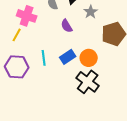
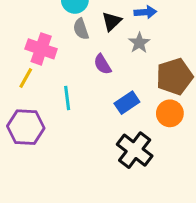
blue rectangle: (68, 57) -> (127, 103), moved
cyan line: (44, 58) -> (67, 98), moved
orange circle: (89, 58) -> (170, 113), moved

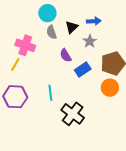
cyan line: (67, 98) -> (50, 93), moved
blue rectangle: (127, 103) -> (83, 69), moved
black cross: (135, 150) -> (73, 114), moved

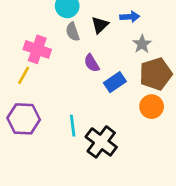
gray star: (90, 41) -> (142, 44), moved
cyan line: (50, 93) -> (73, 126), moved

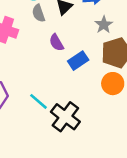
cyan line: (73, 126) -> (39, 101), turned -42

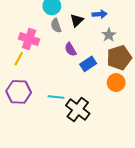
cyan line: (39, 101) -> (56, 97), turned -35

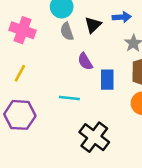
pink cross: (29, 39) -> (22, 30), moved
blue rectangle: (88, 64) -> (107, 80), turned -56
cyan line: (56, 97) -> (69, 98), moved

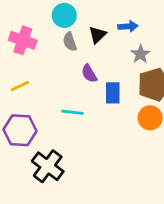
yellow line: (20, 73) -> (20, 86), turned 36
black cross: (94, 137) -> (48, 166), moved

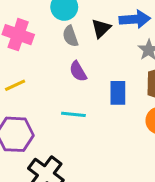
blue arrow: (128, 26) -> (135, 19), size x1.4
purple semicircle: (89, 73) -> (78, 71), moved

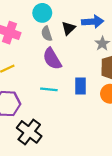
purple semicircle: (78, 71) -> (52, 59), size x1.5
blue rectangle: (118, 93) -> (81, 86), moved

